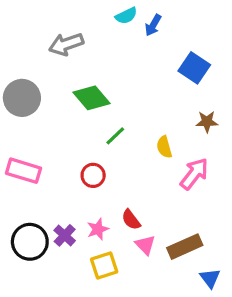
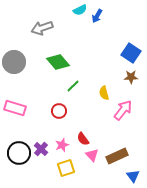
blue square: (194, 68) -> (131, 53), moved

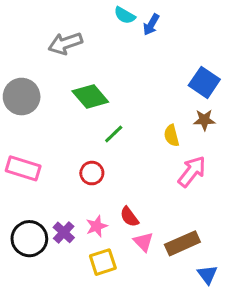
cyan semicircle: (80, 10) -> (125, 15), turned 56
yellow semicircle: (104, 93) -> (172, 136), moved

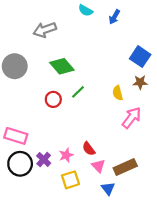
blue arrow: (151, 25) -> (114, 17), moved
pink rectangle: (23, 168) -> (16, 136), moved
red circle: (92, 173) -> (53, 99), moved
blue triangle: (207, 275) -> (108, 188), moved

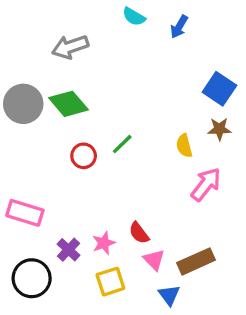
green diamond: (62, 66) -> (69, 104), moved
black circle: (20, 164) -> (32, 278), moved

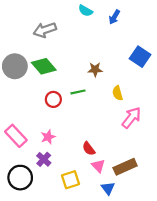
brown star: (219, 129) -> (95, 69), moved
green line: (122, 144) -> (78, 92), turned 32
pink rectangle: (25, 213) -> (16, 136), turned 30
pink star: (104, 243) -> (48, 137), moved

